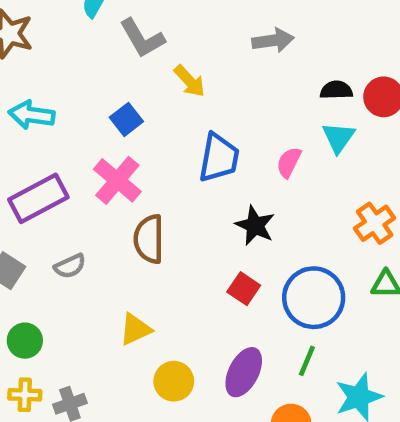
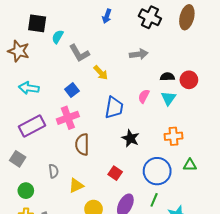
pink semicircle: (289, 162) -> (144, 96), moved
pink cross: (117, 180) -> (68, 118), turned 30
orange cross: (375, 223) -> (174, 136), moved, turned 30
gray semicircle: (70, 266) -> (54, 171), moved, turned -72
red square: (244, 289) -> (115, 173), moved

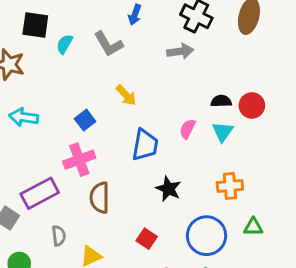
gray L-shape: (79, 53) -> (108, 44), moved
gray arrow: (139, 54) -> (180, 51), moved
purple rectangle: (32, 126) -> (40, 193), moved

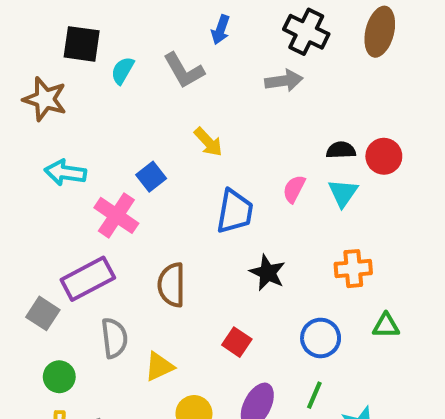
pink cross: (79, 160) -> (116, 215), moved, turned -36
gray semicircle: (59, 236) -> (114, 338), size x1.4
blue circle: (207, 236) -> (321, 338), size x0.7

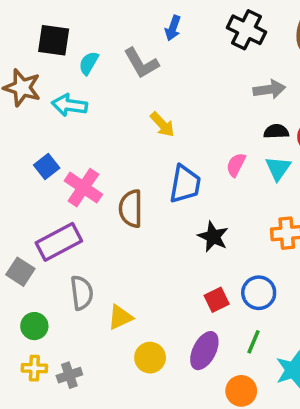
gray arrow: (284, 81) -> (269, 89), moved
cyan arrow: (65, 173) -> (69, 105), moved
blue square: (151, 177) -> (47, 167), moved
brown semicircle: (172, 285) -> (131, 209), moved
red square: (237, 342) -> (217, 300), moved, turned 30

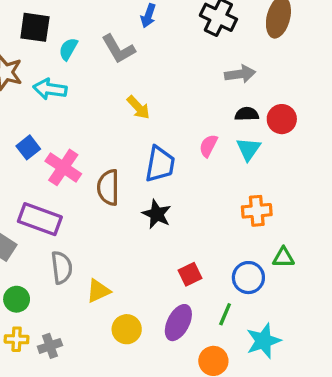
black star: (213, 237) -> (157, 214), moved
purple rectangle: (59, 242) -> (40, 219), turned 48
blue circle: (259, 293) -> (248, 278), moved

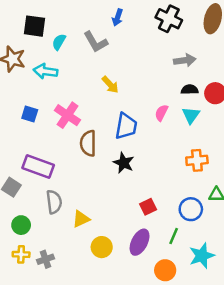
blue square: (28, 147) -> (30, 114), turned -35
pink cross: (63, 167) -> (67, 115), moved

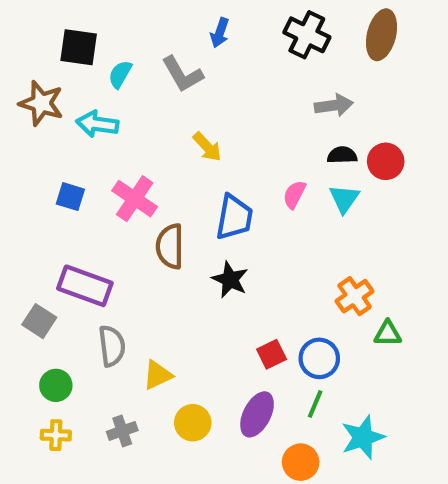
orange cross: (197, 160) -> (355, 296), moved, turned -30
blue circle: (191, 209) -> (319, 358), moved
gray cross: (46, 259) -> (122, 431), moved

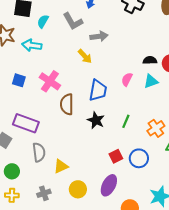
gray arrow: (334, 105) -> (99, 36), moved
cyan triangle: (344, 199) -> (151, 81), turned 35
green line: (315, 404) -> (126, 121), moved

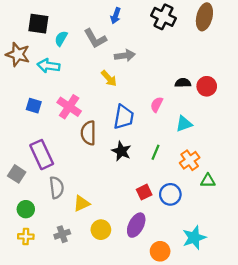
cyan triangle: (151, 81) -> (184, 124), moved
purple rectangle: (26, 123) -> (42, 155), turned 45

